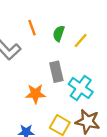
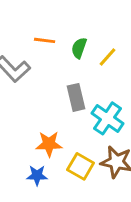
orange line: (32, 28) -> (45, 40), turned -63
orange star: (35, 94) -> (49, 144), moved

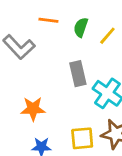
orange star: (49, 144) -> (33, 109), moved
yellow square: (81, 166) -> (82, 138), turned -35

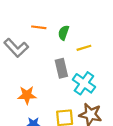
yellow line: (107, 36) -> (84, 48), moved, turned 32

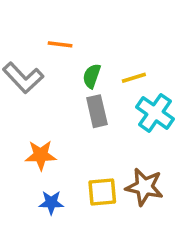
green semicircle: (64, 33) -> (92, 76), moved
cyan cross: (84, 83) -> (155, 113), moved

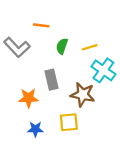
gray rectangle: (97, 111) -> (52, 80), moved
brown star: (144, 187) -> (83, 95), moved

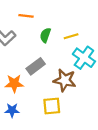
gray rectangle: (52, 80) -> (36, 66), turned 66
blue star: (35, 129) -> (12, 110), moved

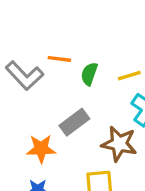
orange line: (26, 16) -> (59, 59), moved

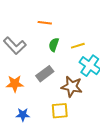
orange line: (59, 59) -> (45, 23), moved
orange star: (41, 149) -> (15, 84), moved

